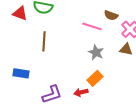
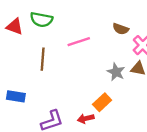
pink line: (92, 26) -> (79, 42), moved, turned -36
gray star: (96, 52) -> (116, 72), moved

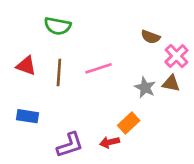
red triangle: (15, 27) -> (26, 66), moved
pink line: (79, 42) -> (99, 68), moved

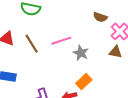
brown line: (59, 72) -> (32, 44), turned -36
gray star: (145, 87) -> (81, 53), moved

